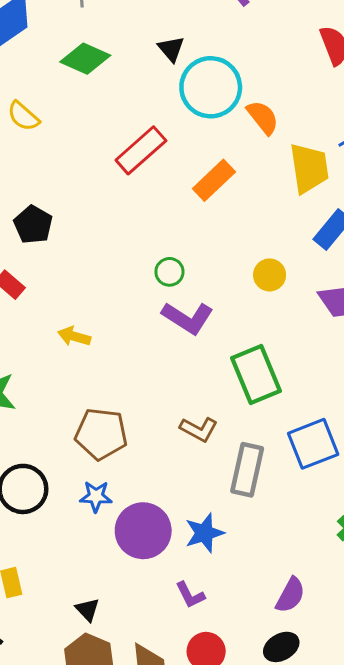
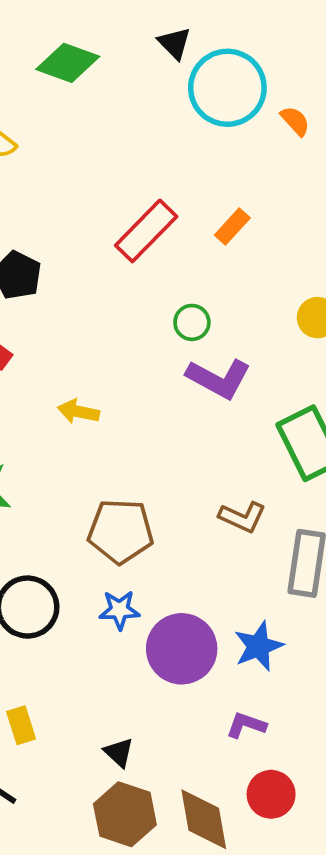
orange semicircle: (263, 117) -> (295, 121), size x0.7
red rectangle: (141, 150) -> (146, 231), moved
orange rectangle: (214, 180) -> (232, 226), moved, size x0.7
purple L-shape: (190, 595) -> (246, 725), turned 140

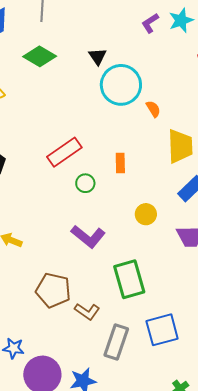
orange rectangle: (232, 226) -> (120, 163), moved, turned -54
green circle: (192, 322) -> (85, 183), moved
brown pentagon: (121, 531) -> (53, 290), moved

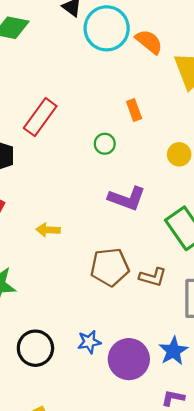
orange semicircle: (153, 109) -> (149, 42), size x1.5
red rectangle: (64, 152) -> (40, 117), moved

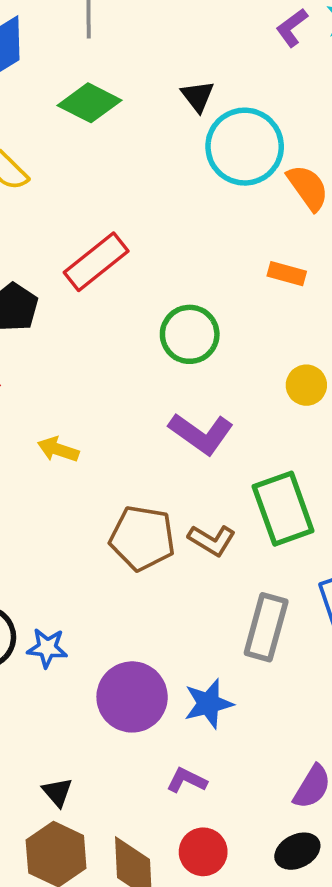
orange rectangle: (134, 110) -> (287, 274), moved, turned -70
green circle: (105, 144) -> (190, 334), size x1.6
brown L-shape: (153, 277) -> (212, 540), moved
blue star: (89, 342) -> (47, 648), moved

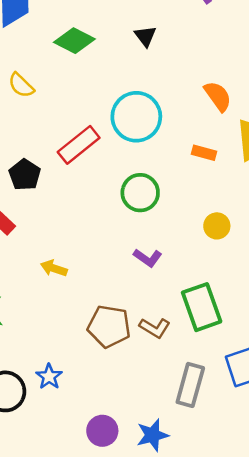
cyan circle: (245, 147) -> (136, 117), moved
purple L-shape: (201, 434) -> (148, 258), size x0.7
blue star: (47, 648) -> (49, 377), moved, turned 30
purple circle: (132, 697) -> (102, 431), size x0.7

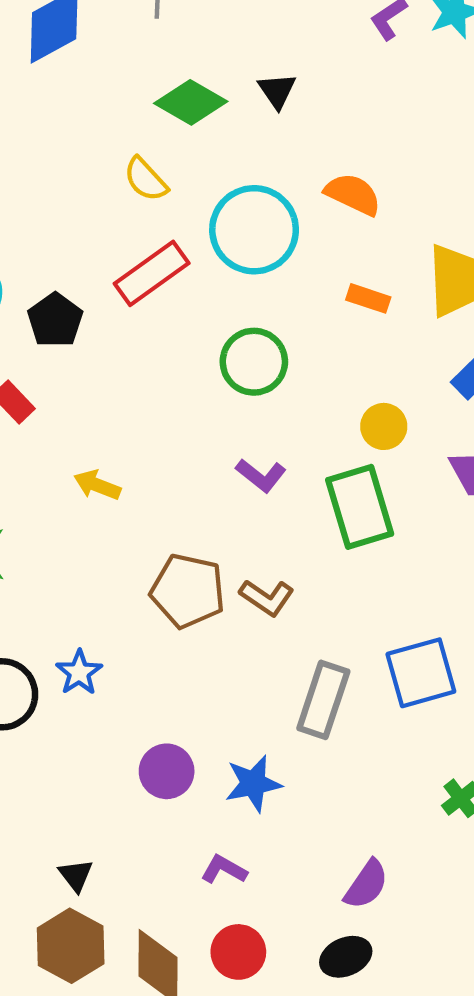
green diamond: (74, 41) -> (191, 102), moved
yellow semicircle: (21, 85) -> (146, 179), moved
orange semicircle: (218, 96) -> (353, 194), moved, turned -32
green rectangle: (202, 307) -> (360, 507), moved

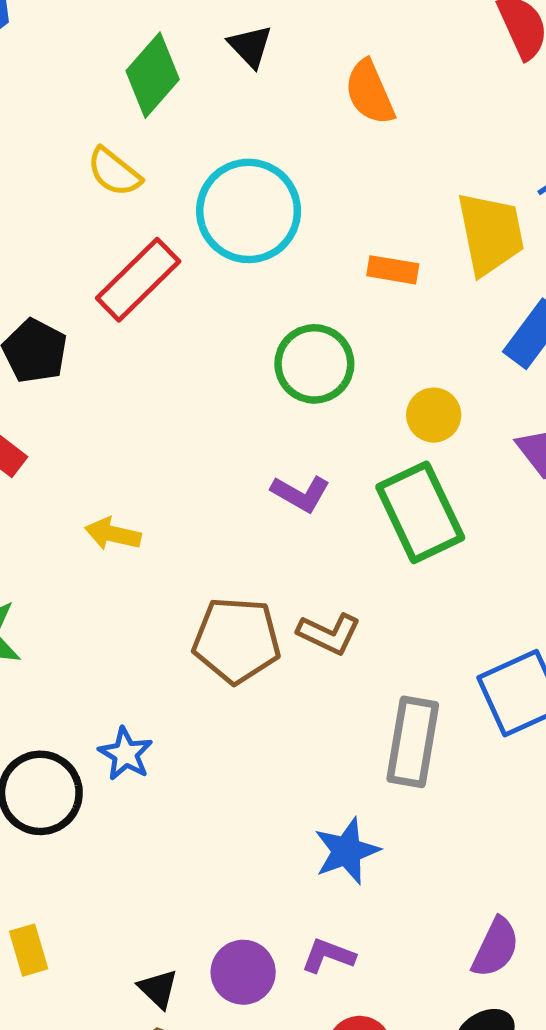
green diamond: (191, 102) -> (153, 75), turned -70
orange semicircle: (353, 194) -> (370, 92), moved, turned -130
green circle: (254, 362) -> (314, 364), moved
purple circle: (167, 771) -> (243, 972), moved

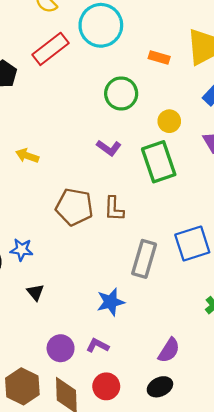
brown L-shape: (329, 634) -> (114, 209), turned 60
blue star: (126, 754) -> (22, 250), turned -30
black triangle: (158, 989) -> (35, 292), moved

